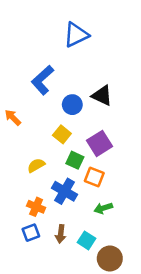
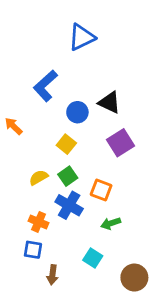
purple square: (99, 143) -> (120, 143), moved
green square: (75, 160) -> (68, 176), moved, turned 30
blue square: (31, 233) -> (33, 250), turned 30
brown arrow: (61, 234) -> (52, 275), moved
brown circle: (110, 259) -> (134, 278), moved

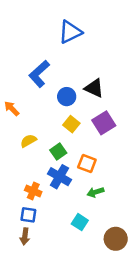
yellow square: (66, 144) -> (71, 124), moved
yellow semicircle: (39, 177) -> (28, 141), moved
brown arrow: (52, 275) -> (25, 236), moved

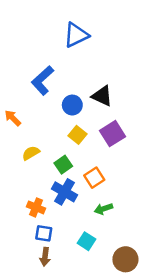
orange square: (87, 163) -> (94, 178), turned 36
blue square: (28, 215) -> (44, 233), moved
brown arrow: (25, 236) -> (45, 257), moved

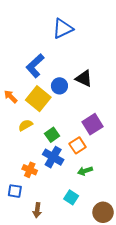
purple square: (112, 134) -> (92, 124), moved
yellow square: (77, 135) -> (38, 99), moved, size x1.6
blue square: (44, 233) -> (15, 191), moved

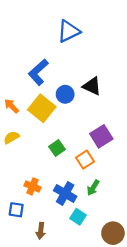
yellow semicircle: (25, 125) -> (11, 137), moved
blue cross: (53, 157) -> (65, 193), moved
green arrow: (85, 171) -> (93, 188), turned -40

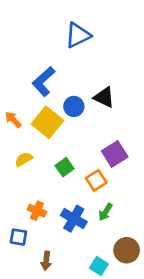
yellow semicircle: (11, 137) -> (24, 159), moved
cyan square: (78, 217) -> (99, 266), moved
brown circle: (113, 233) -> (127, 250), moved

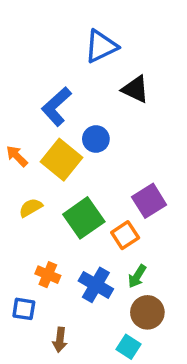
black triangle: (104, 97) -> (135, 89), moved
green square: (65, 167) -> (84, 218), size x1.6
brown circle: (127, 250) -> (147, 312), moved

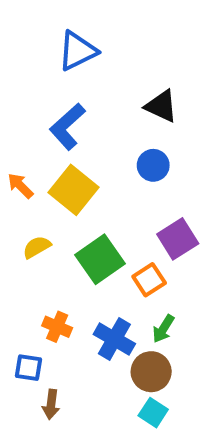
blue triangle: (101, 46) -> (78, 51), moved
blue circle: (96, 139) -> (153, 165), moved
brown circle: (147, 312) -> (151, 372), moved
brown arrow: (60, 340) -> (51, 404), moved

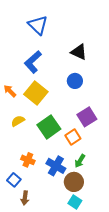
blue triangle: (78, 51) -> (38, 25), turned -50
blue square: (29, 368) -> (14, 180), turned 32

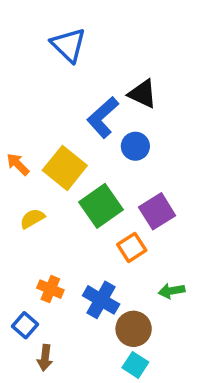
blue L-shape: (33, 62) -> (103, 117), moved
green square: (49, 127) -> (101, 206), moved
green arrow: (80, 161) -> (172, 291), moved, turned 48

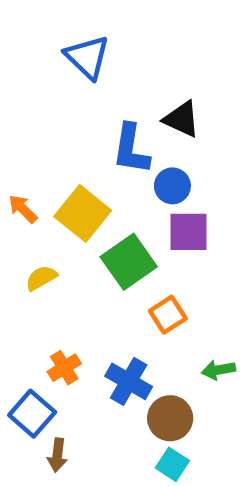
blue L-shape: (103, 117) -> (131, 149), turned -39
purple square: (157, 211) -> (189, 232), moved, turned 32
orange cross: (50, 289) -> (64, 368), turned 35
blue square: (25, 325) -> (32, 414), size x1.4

